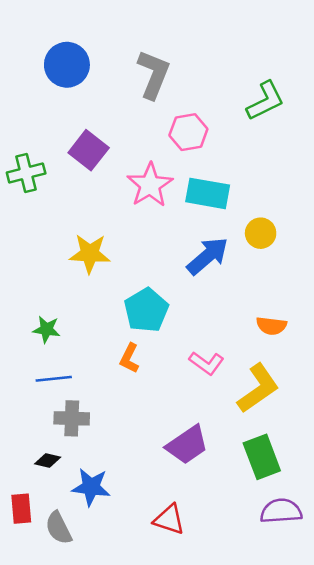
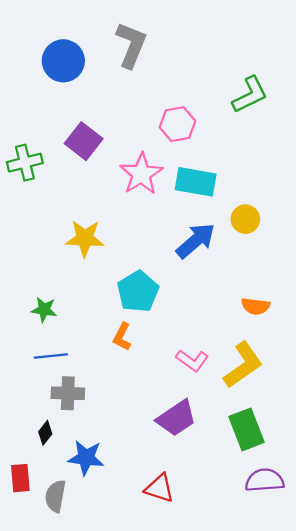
gray L-shape: (154, 74) -> (131, 45), moved
pink L-shape: (206, 363) -> (192, 360), moved
black diamond: (48, 461) -> (45, 433), turned -65
gray semicircle: (58, 528) -> (55, 496), turned 36

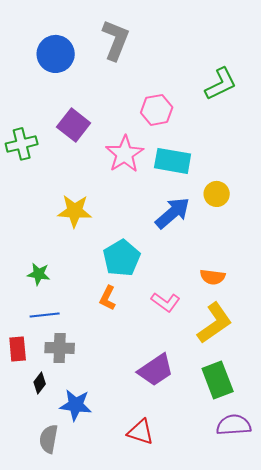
orange semicircle: (256, 306) -> (213, 277), moved
pink L-shape: (192, 360) -> (166, 302), moved
red rectangle: (20, 478) -> (18, 349), moved

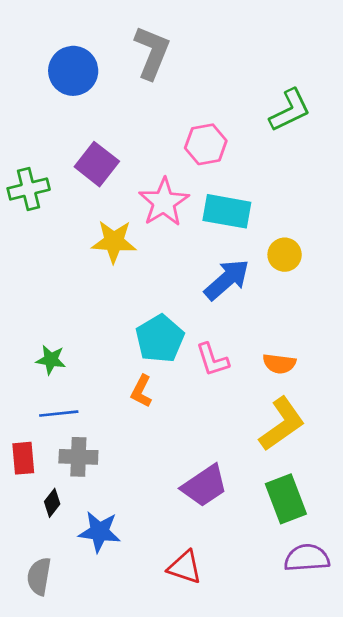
yellow star: (75, 211) -> (114, 242), moved
pink L-shape: (166, 302) -> (212, 360), moved, turned 36
gray semicircle: (49, 439) -> (39, 576), moved

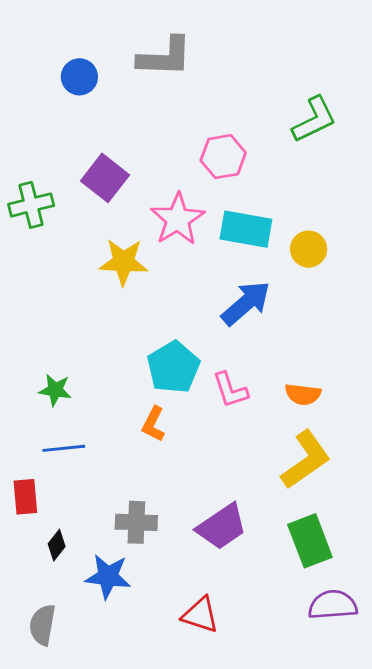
gray L-shape: (152, 52) -> (165, 57), turned 70
blue circle: (73, 71) -> (79, 77), size x0.7
yellow circle: (285, 255) -> (309, 249), moved
gray cross: (78, 457) -> (136, 522), moved

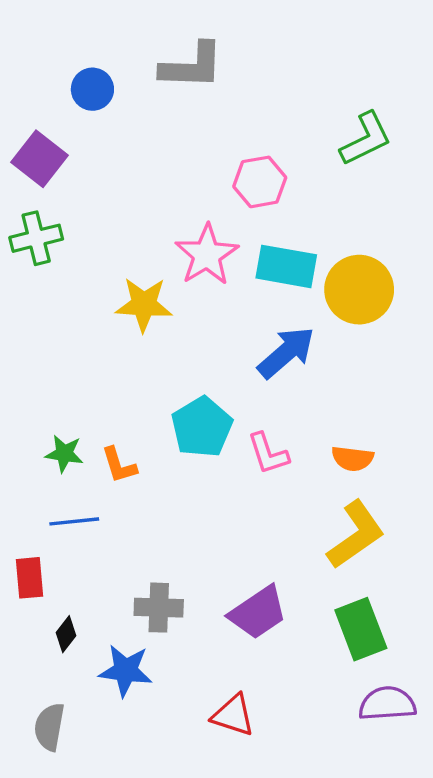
purple square: (105, 178) -> (39, 159), moved
yellow circle: (309, 249) -> (359, 290), size x1.6
orange L-shape: (153, 424) -> (119, 465), moved, turned -44

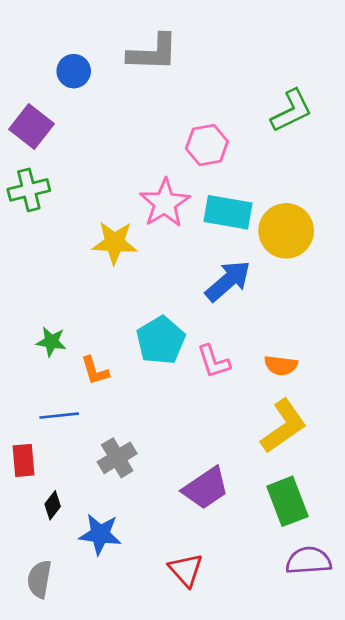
green star: (64, 454) -> (51, 342), moved
gray cross: (159, 608) -> (117, 458), moved, turned -33
red triangle: (233, 715) -> (186, 570), turned 30

